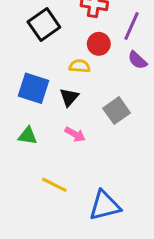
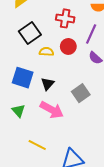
yellow semicircle: (80, 66) -> (47, 52), moved
pink arrow: (75, 134) -> (52, 110), size x1.6
green triangle: (28, 136) -> (18, 111), turned 40

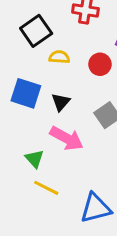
red circle: (68, 46) -> (100, 64), moved
green triangle: (18, 111) -> (35, 159), moved

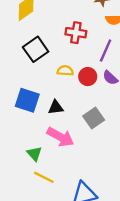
yellow semicircle: (59, 57) -> (65, 71), moved
black triangle: (61, 102) -> (56, 107), turned 42

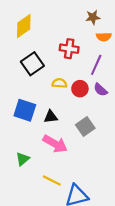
green triangle: (34, 154) -> (23, 159), moved, turned 32
yellow line: (44, 177) -> (52, 180), moved

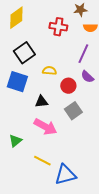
red cross: (69, 49) -> (58, 27), moved
red circle: (80, 89) -> (68, 86), moved
blue square: (25, 110) -> (17, 82), moved

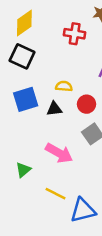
black square: (24, 53) -> (22, 56), moved, turned -30
blue square: (17, 82) -> (26, 99), turned -35
black triangle: (41, 102) -> (54, 109), moved

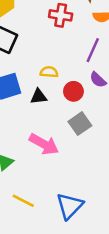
yellow line: (55, 194) -> (23, 201), moved
blue triangle: (83, 210) -> (70, 206), turned -32

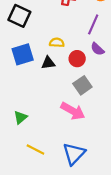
pink arrow: (44, 144) -> (73, 111), moved

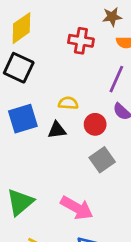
pink arrow: (73, 111) -> (77, 208), moved
green triangle: (20, 117) -> (20, 202), size x1.5

